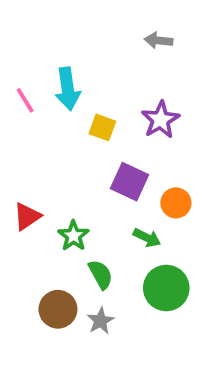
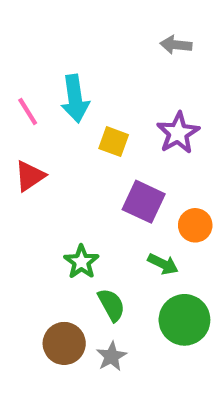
red triangle: (27, 216) -> (30, 176), moved

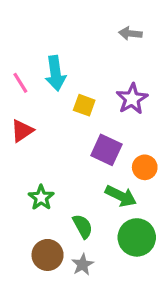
green star: (81, 262) -> (41, 198), moved
green arrow: (163, 264) -> (121, 196), size x1.4

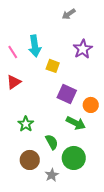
gray arrow: (130, 33) -> (69, 14), moved, turned -40
purple star: (132, 99) -> (83, 49), moved
green circle: (137, 237) -> (74, 158), moved
gray star: (83, 265) -> (52, 175), moved

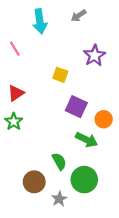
cyan arrow: (35, 46) -> (40, 21), moved
pink line: (13, 52) -> (15, 49), moved
green star: (26, 124) -> (14, 122), moved

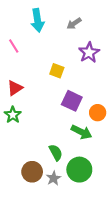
gray arrow: (79, 16) -> (74, 23), moved
gray star: (59, 199) -> (54, 178), moved

